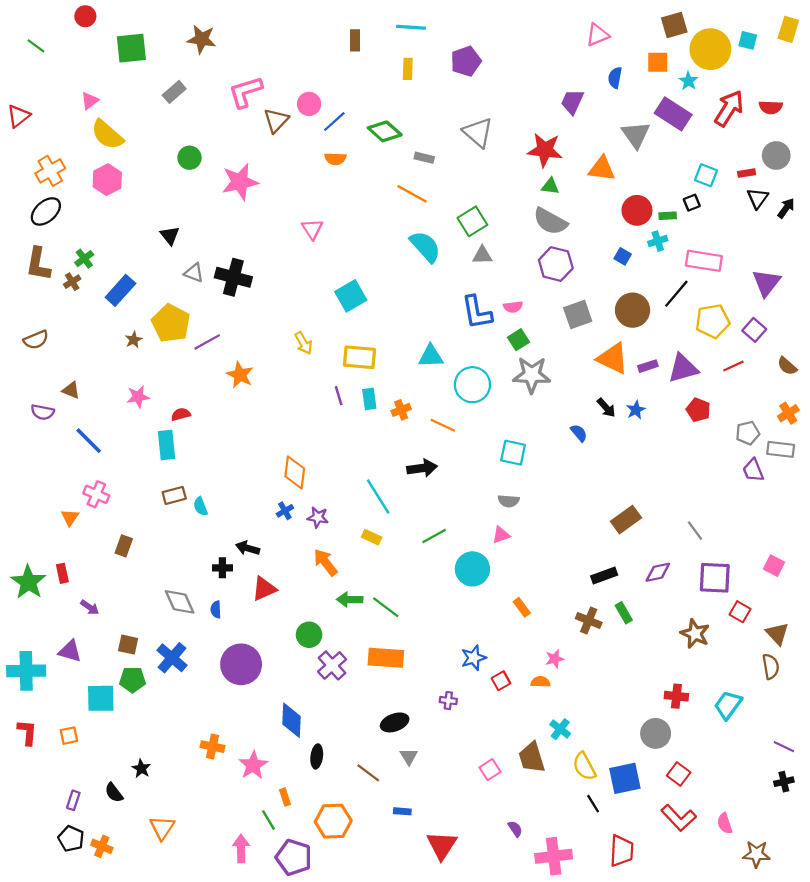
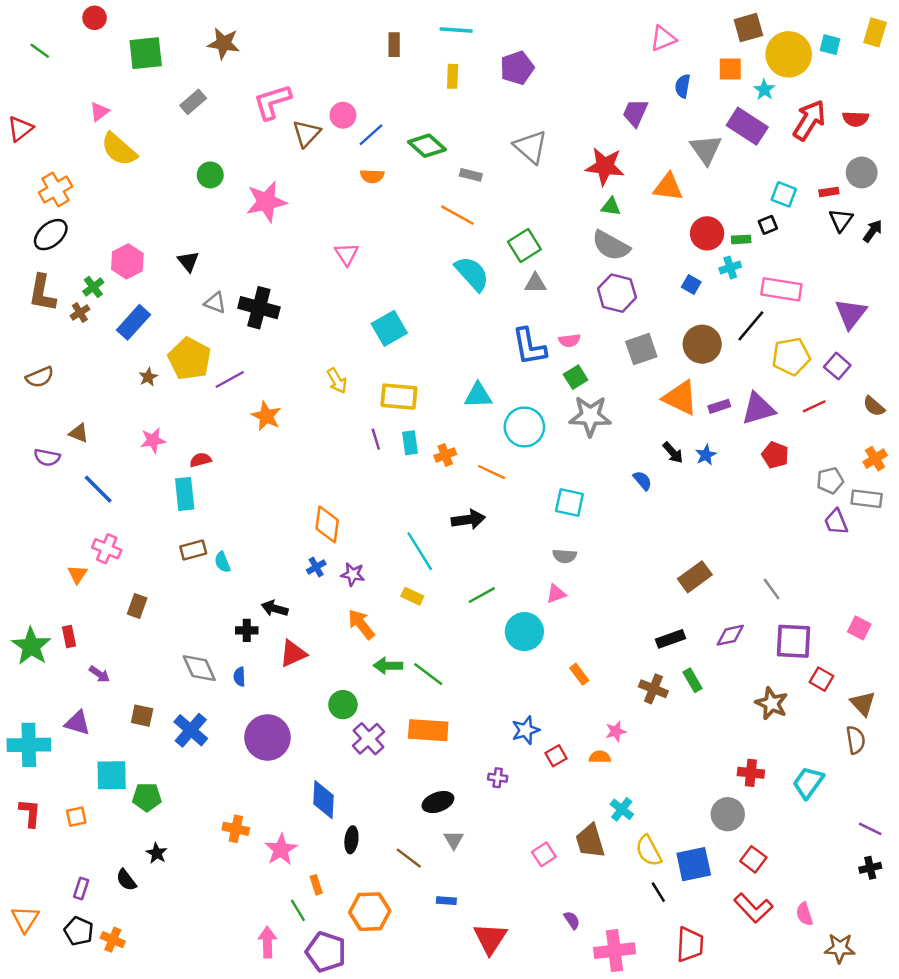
pink hexagon: (107, 180) -> (127, 261), moved
green pentagon: (132, 680) -> (147, 797), moved
orange triangle: (162, 828) -> (25, 919), moved

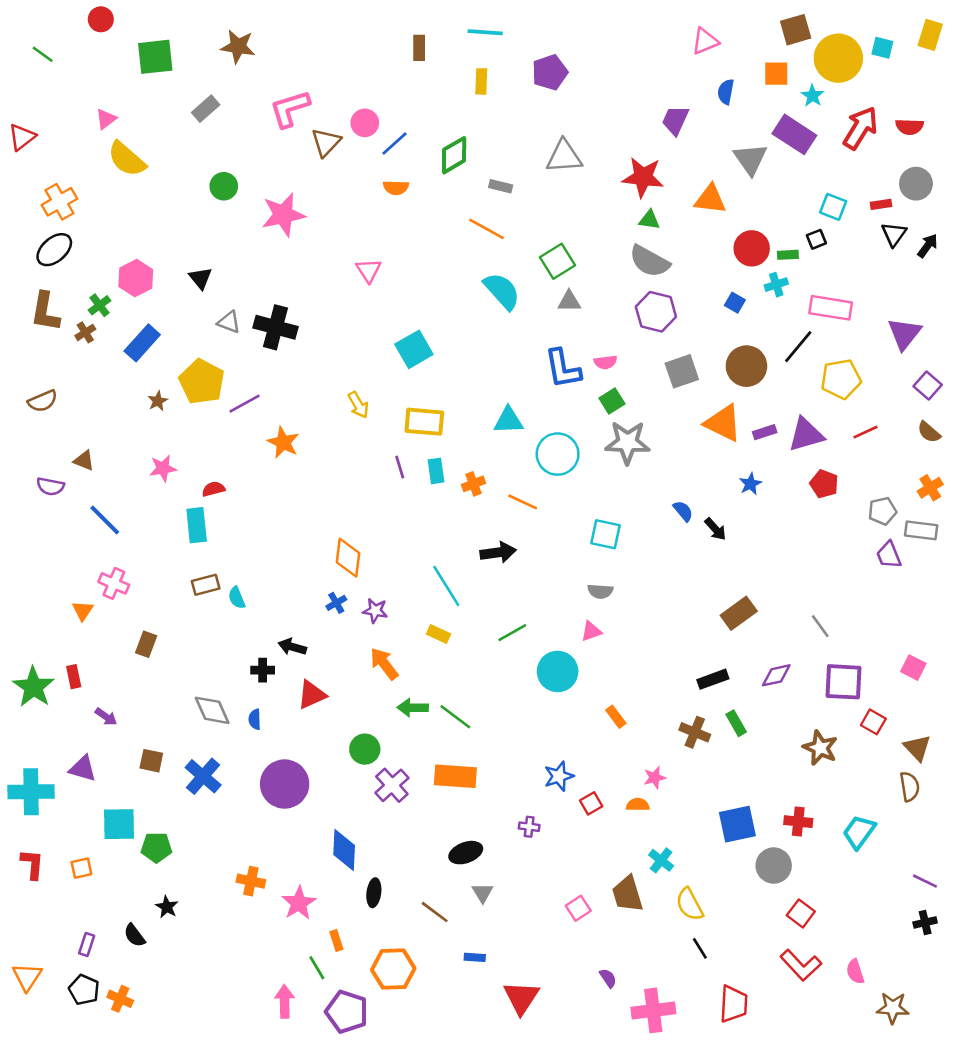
green diamond: (427, 146) -> (454, 155), turned -72
gray triangle: (530, 147) -> (564, 156), turned -45
purple square: (837, 366) -> (928, 385), moved
black arrow: (673, 453) -> (715, 529), moved
blue square: (694, 864) -> (737, 824), moved

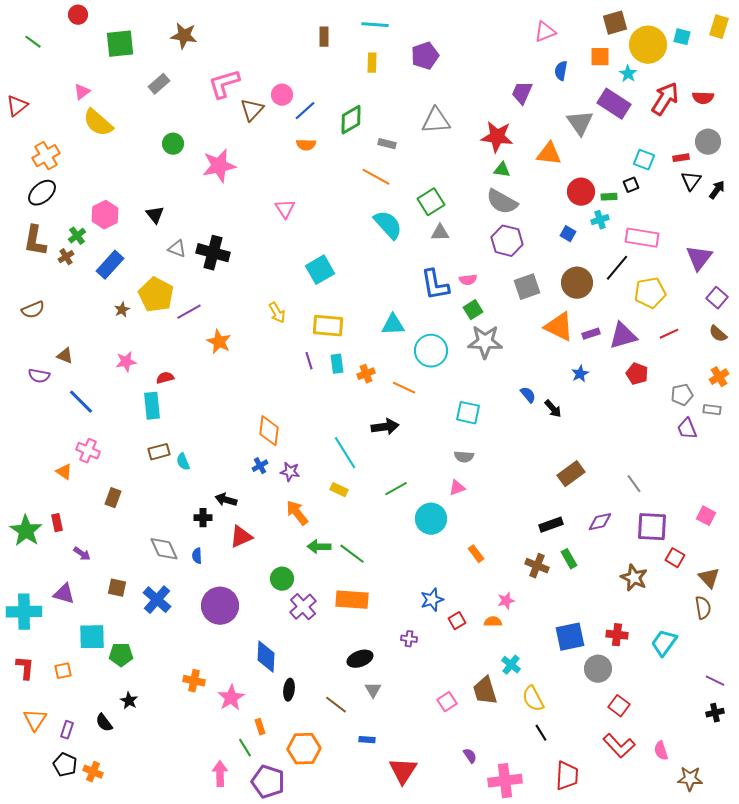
gray rectangle: (921, 530) -> (712, 410), size x0.7
orange triangle: (83, 611) -> (64, 472), turned -30
orange triangle: (27, 977) -> (35, 720), moved

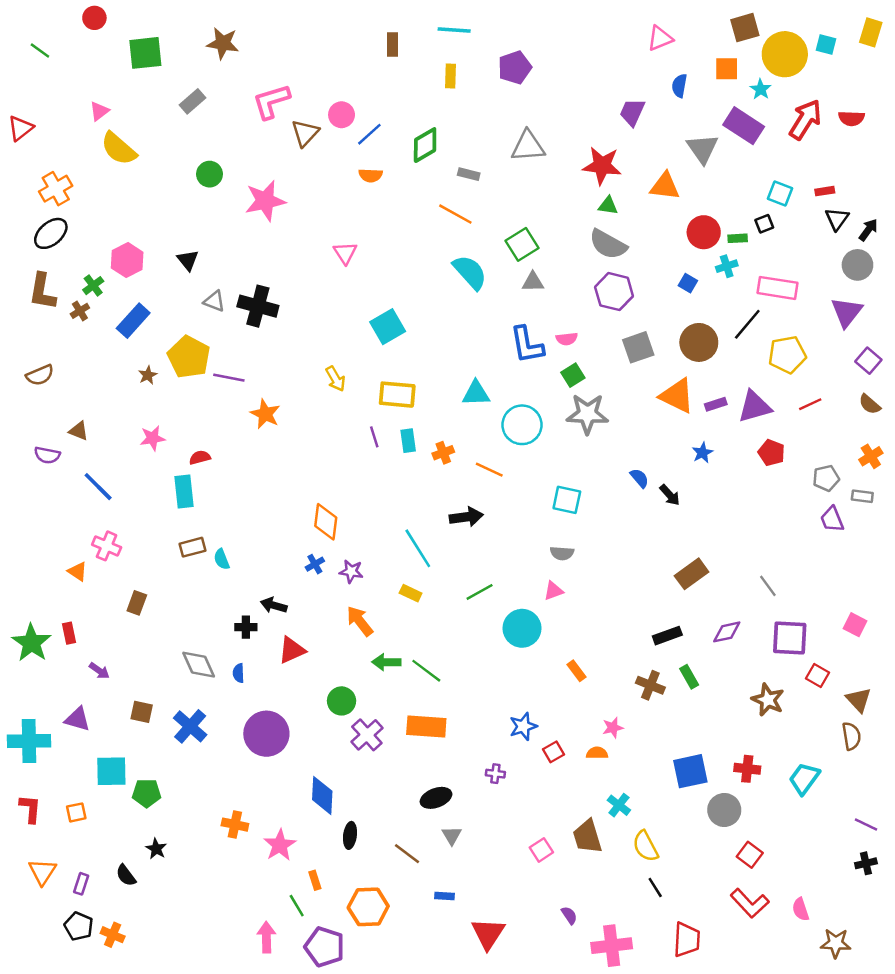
gray circle: (708, 142) -> (857, 265), moved
purple line: (189, 312) -> (229, 378), turned 40

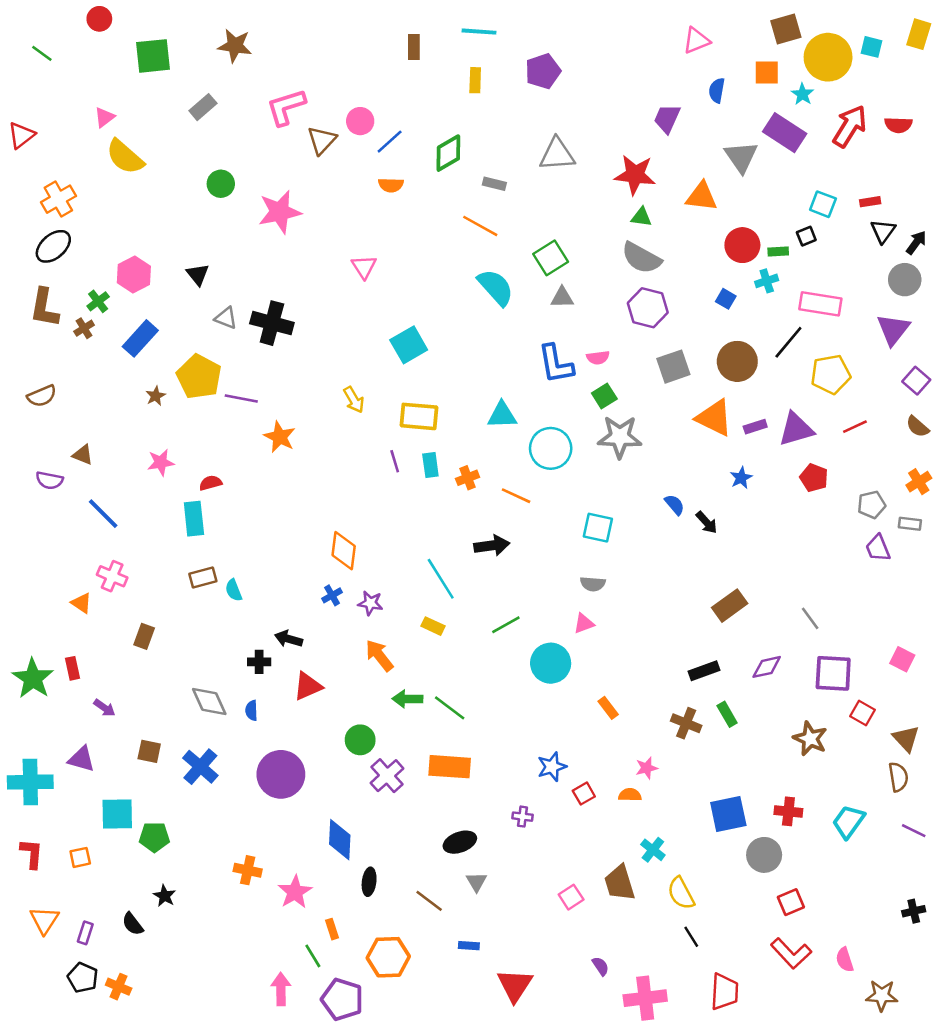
purple line: (866, 825) -> (914, 831), moved
red square: (750, 855) -> (791, 902), turned 30

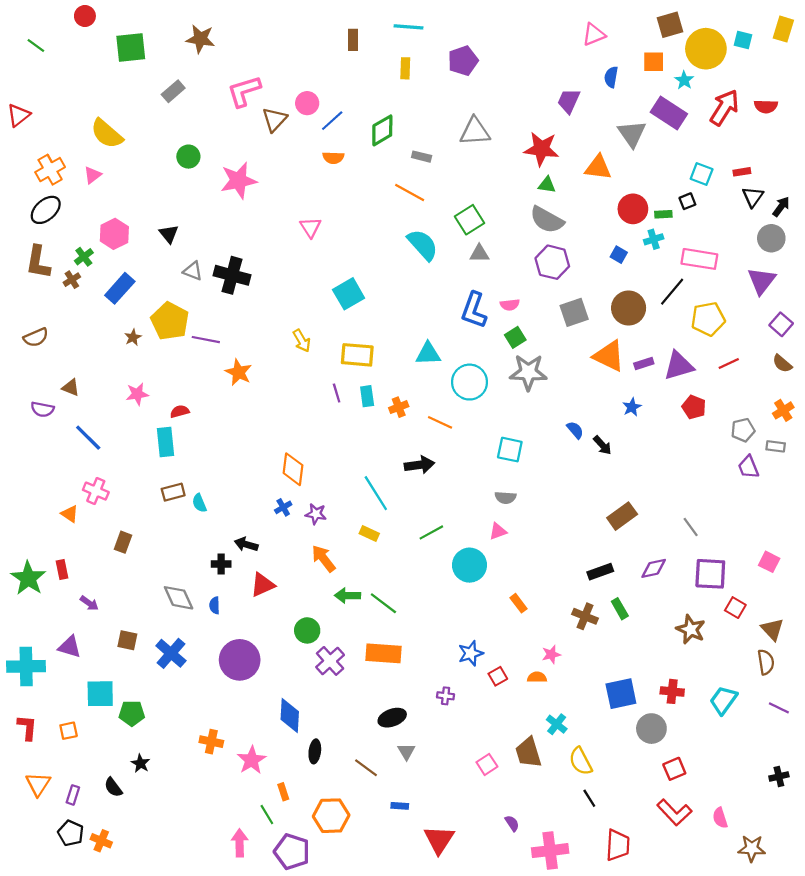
pink triangle: (104, 117) -> (93, 175), moved
blue L-shape: (556, 364) -> (474, 310), turned 30

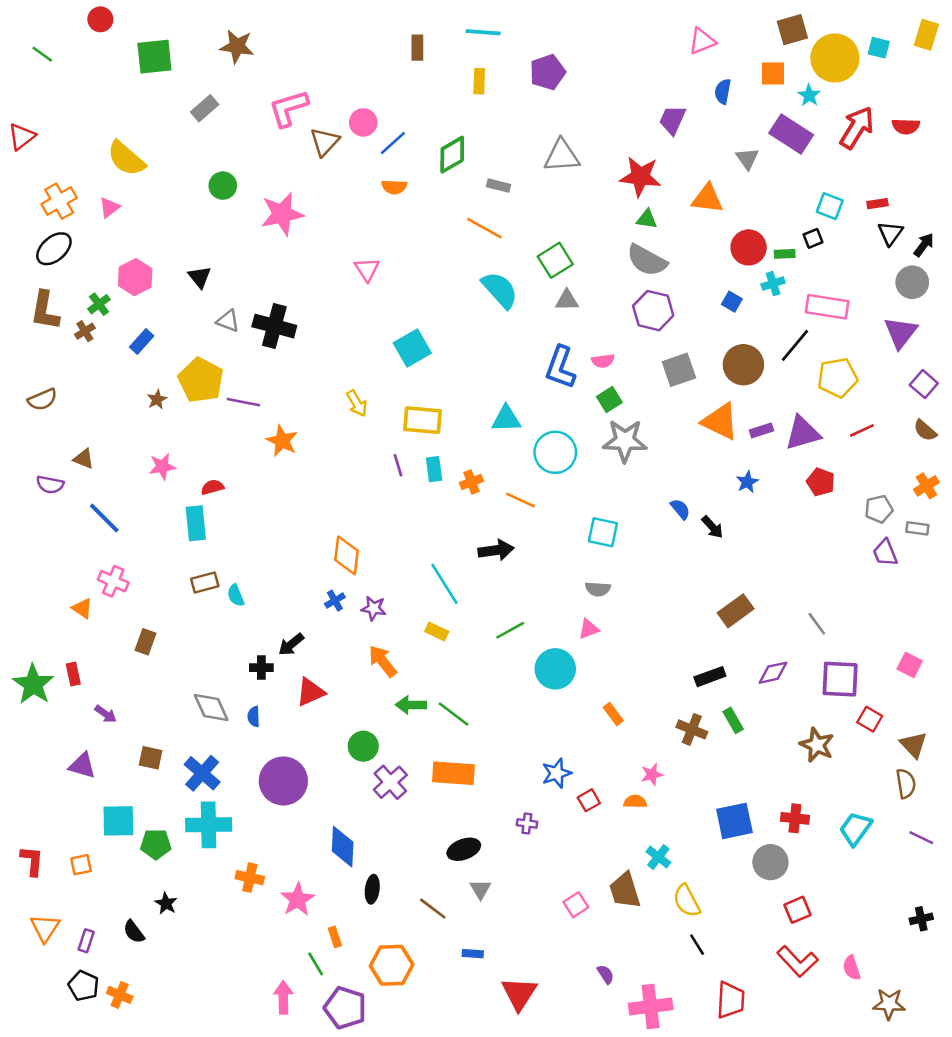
gray triangle: (632, 134) -> (747, 159), size x0.7
blue rectangle: (120, 288) -> (142, 342), size x0.7
black arrow: (246, 544) -> (291, 644), turned -55
cyan cross: (26, 666) -> (209, 825), moved

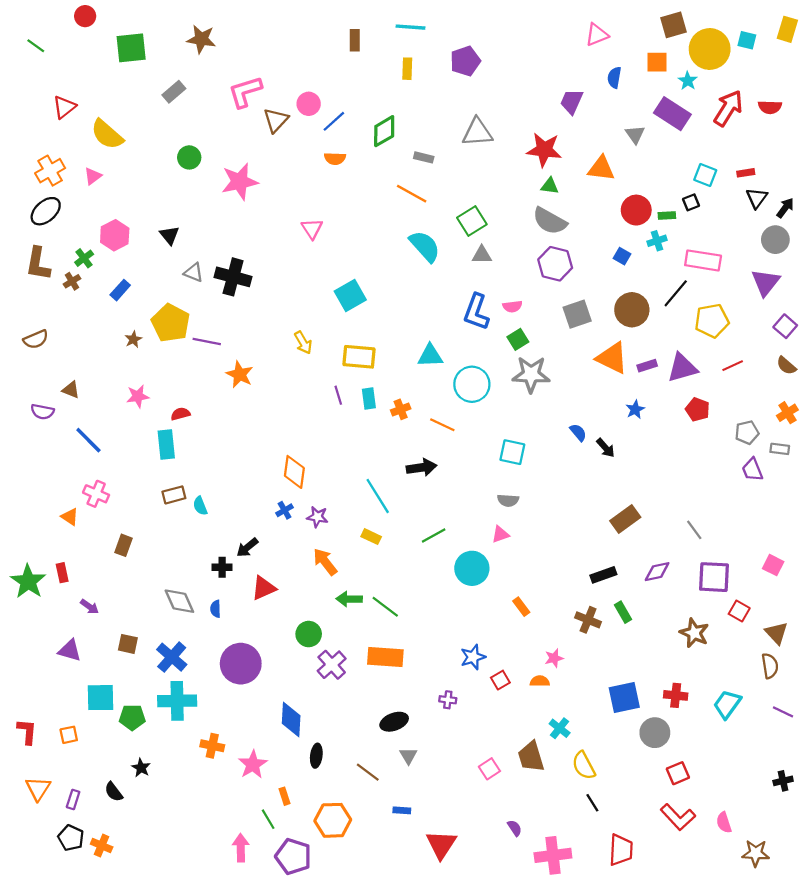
red triangle: (22, 137) -> (64, 107), moved

